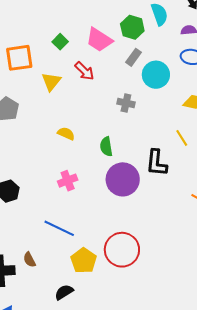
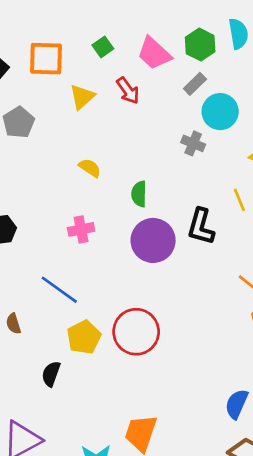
gray cross: (126, 103) -> (193, 143), moved
black semicircle: (64, 292) -> (51, 374), turned -48

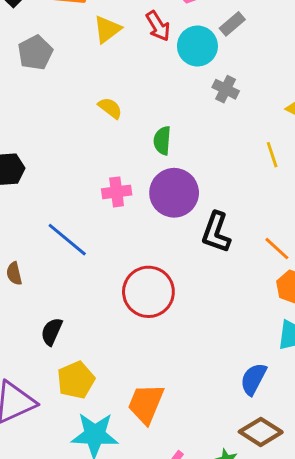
cyan circle: (220, 112) -> (197, 46), moved
black L-shape: (201, 227) -> (216, 232), moved
pink cross: (81, 229) -> (117, 192), moved
yellow pentagon: (84, 337) -> (76, 380), moved

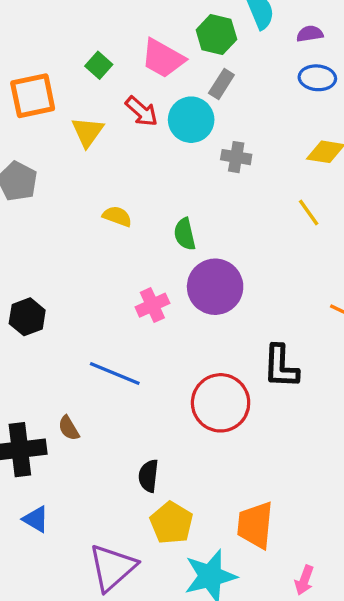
black L-shape: (216, 232) -> (281, 366), moved
black semicircle: (52, 332) -> (149, 476), moved

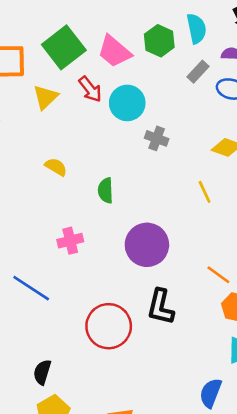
green square: (99, 65) -> (64, 47), size x2.0
gray rectangle: (221, 84) -> (198, 72), moved
purple circle: (215, 287) -> (147, 245), moved

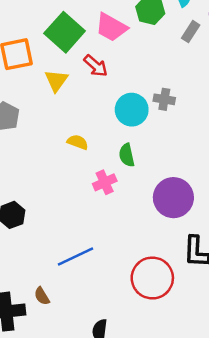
cyan circle: (127, 103) -> (132, 110), moved
pink cross: (70, 241) -> (105, 182), moved
blue line: (31, 288) -> (76, 256), turned -48

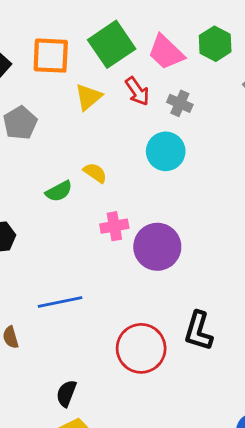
gray cross: (164, 99) -> (180, 103), moved
green semicircle: (127, 155) -> (59, 191), moved, turned -120
purple circle: (173, 198) -> (157, 247), moved

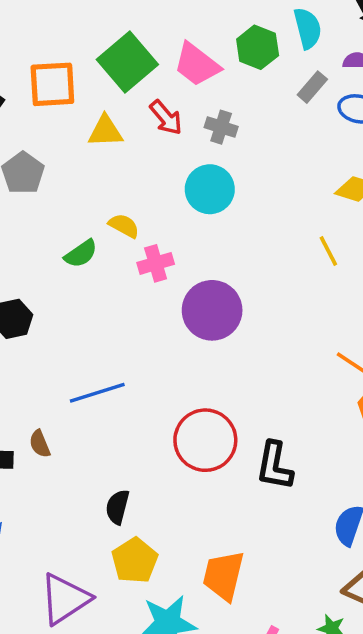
yellow triangle: (88, 97) -> (105, 131), turned 44
pink cross: (114, 226) -> (156, 263), moved
black L-shape: (198, 331) -> (275, 466), moved

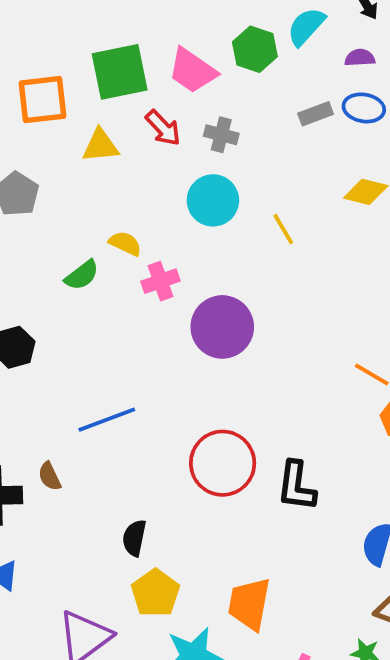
cyan semicircle: (308, 28) -> (306, 26), turned -120
green square: (127, 62) -> (120, 72), turned 32
gray rectangle: (312, 87) -> (316, 114), moved, turned 32
yellow line: (328, 251) -> (283, 229), moved

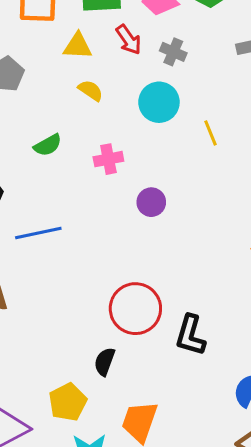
yellow semicircle: (125, 243) -> (91, 90), moved
purple circle: (222, 327) -> (151, 202), size x0.6
blue line: (107, 420) -> (38, 233), moved
black semicircle: (134, 538) -> (105, 362), moved

